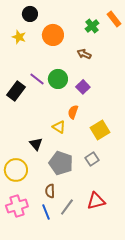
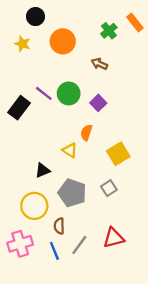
black triangle: (36, 144) -> (43, 170), turned 48
yellow circle: (16, 170) -> (34, 206), moved

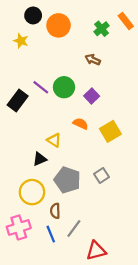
orange circle: (63, 41) -> (58, 25), moved
orange semicircle: (86, 133) -> (81, 124), turned 96
yellow triangle: (70, 150) -> (54, 140), moved
yellow square: (118, 154) -> (110, 131), moved
red triangle: (114, 238) -> (96, 251), moved

